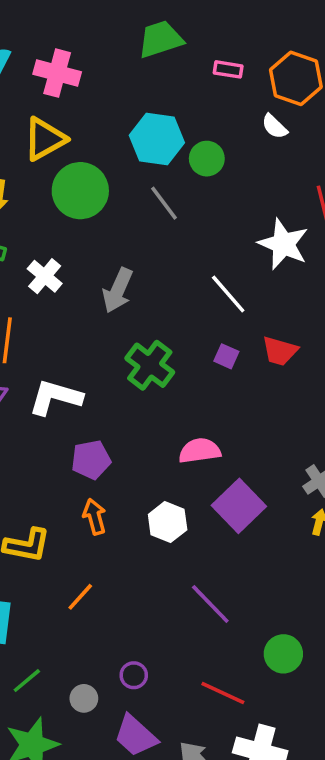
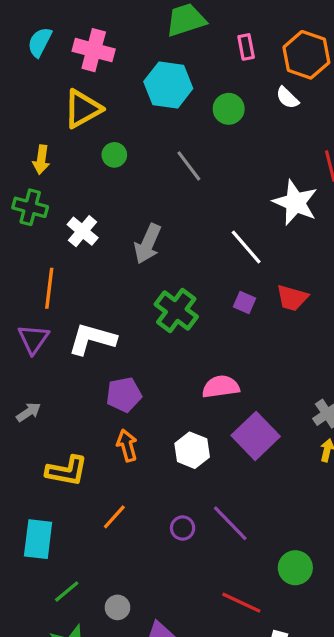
pink rectangle: (228, 69) -> (246, 47), turned 70
cyan hexagon: (157, 139) -> (168, 85), moved
green circle: (207, 159) -> (229, 109), moved
green circle: (80, 191) -> (114, 155), size x0.5
purple circle: (134, 675) -> (183, 528), moved

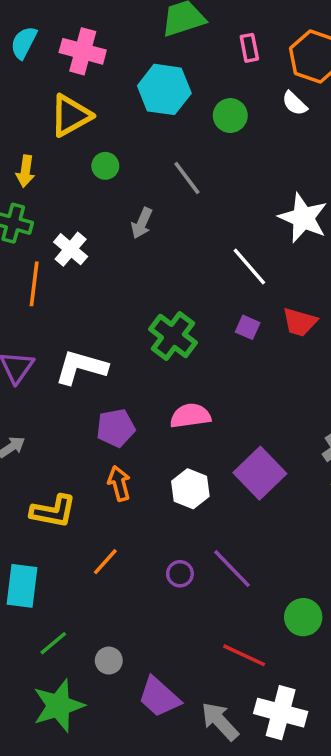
gray arrow: (148, 244) -> (142, 223), moved, size x0.7
orange line: (49, 288) -> (34, 284), moved
pink semicircle: (221, 387) -> (190, 416), moved

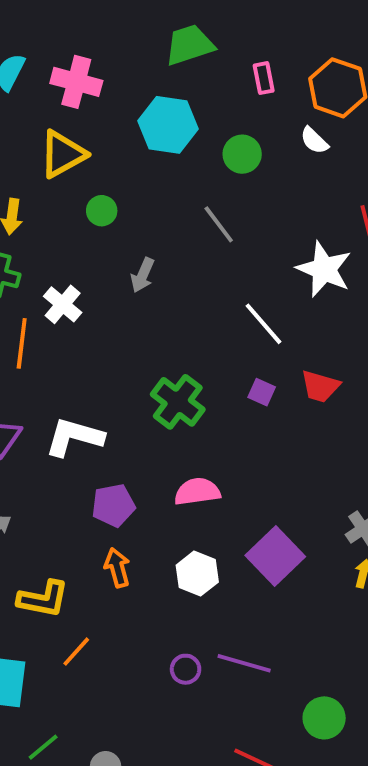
gray line: (187, 178) -> (219, 224), moved
orange line: (105, 562) -> (76, 652), moved
purple line: (232, 569) -> (244, 663), turned -30

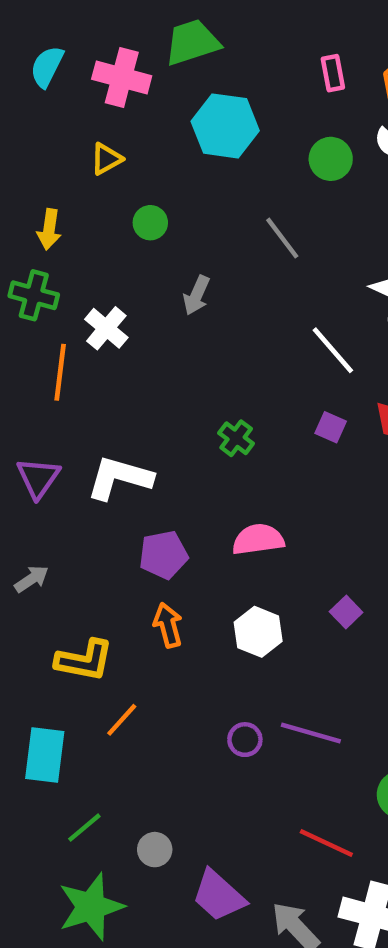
green trapezoid: (189, 45) -> (192, 42), moved
yellow triangle: (63, 154) -> (106, 159), size x0.6
green circle: (242, 154) -> (331, 159), moved
green cross: (178, 402) -> (236, 438), size x0.6
purple square: (275, 556) -> (346, 612), size x0.5

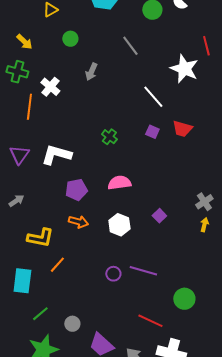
yellow arrow: (49, 229) -> (24, 42), turned -54
orange arrow: (168, 625) -> (78, 222), turned 120

